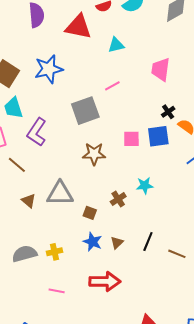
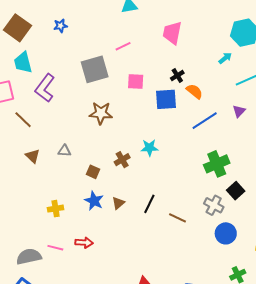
blue star: (49, 69) -> (60, 26), size x0.5
pink square: (131, 139) -> (136, 82), moved
gray triangle: (60, 194) -> (64, 151), size x0.5
gray semicircle: (25, 254) -> (29, 257), moved
red arrow: (105, 281) -> (84, 243), moved, size x0.6

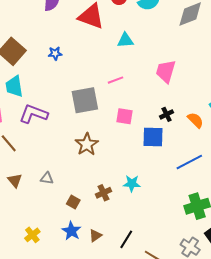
purple L-shape: (45, 88) -> (34, 114), turned 68
orange semicircle: (194, 91) -> (195, 120), moved
brown star: (101, 113) -> (87, 144), turned 30
yellow cross: (56, 209) -> (32, 235), turned -35

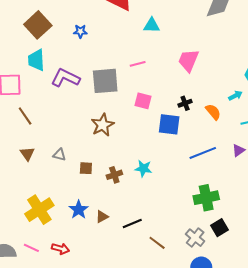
purple L-shape: (34, 114) -> (65, 78), moved
brown square: (73, 202) -> (86, 168), moved, turned -32
yellow cross: (32, 235) -> (39, 210), size x1.8
black line: (126, 239) -> (132, 224), turned 30

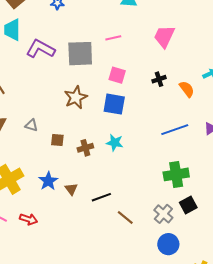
blue square: (169, 124) -> (114, 104), moved
brown triangle: (102, 217) -> (71, 189), turned -40

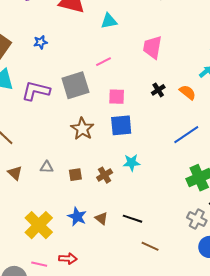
black line: (101, 197) -> (133, 219), turned 54
brown line: (125, 217) -> (150, 246), moved

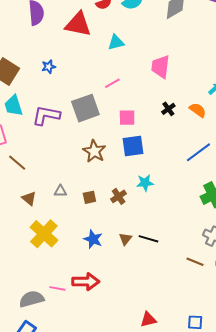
brown triangle: (101, 218) -> (125, 239), moved, turned 32
yellow cross: (39, 225) -> (44, 234), moved
brown line: (150, 246) -> (195, 262), moved
red arrow: (68, 259) -> (86, 282), size x1.5

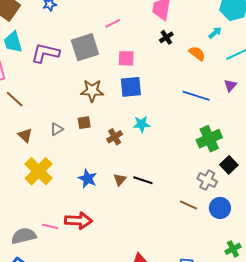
black cross: (168, 109) -> (166, 37), moved
brown star: (94, 151) -> (92, 91), turned -30
blue line: (198, 152) -> (196, 96), turned 52
gray triangle: (60, 191) -> (57, 129), turned -32
brown square: (89, 197) -> (84, 123), moved

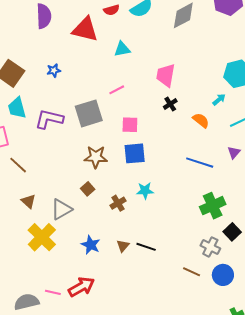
brown square: (84, 123) -> (88, 189), turned -32
gray triangle: (57, 129) -> (61, 209), moved, size x1.6
red arrow: (79, 221) -> (81, 287), turned -32

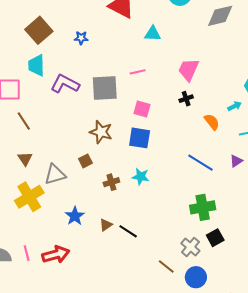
pink line: (53, 292) -> (27, 253), turned 49

